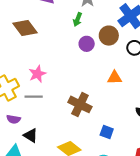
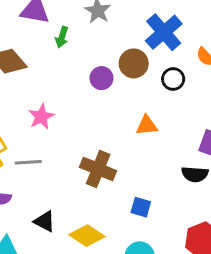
green arrow: (78, 19) -> (62, 37), moved
pink star: (37, 74) -> (41, 117), moved
black triangle: (31, 136) -> (44, 221), moved

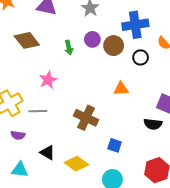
blue cross: (164, 32) -> (135, 25), turned 30
green arrow: (62, 37) -> (69, 48), moved, turned -32
purple circle: (102, 78) -> (92, 39), moved

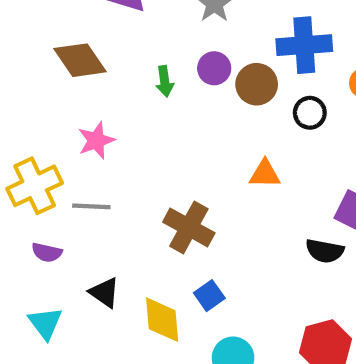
pink star: (48, 80) -> (96, 140), moved
blue square: (115, 145) -> (209, 296), moved, turned 32
yellow diamond: (76, 164) -> (162, 320), turned 45
cyan triangle: (20, 170) -> (45, 323), turned 42

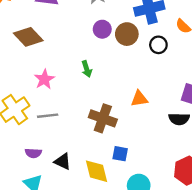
green arrow: (165, 81) -> (87, 69), moved
orange triangle: (265, 174) -> (139, 99), moved
purple semicircle: (47, 252) -> (33, 153), moved
blue square: (209, 296) -> (120, 154), turned -35

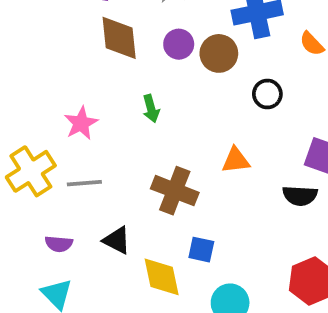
brown diamond: (28, 37) -> (119, 38), moved, turned 36
black circle: (158, 45) -> (267, 94), moved
black triangle: (63, 162) -> (117, 240), moved

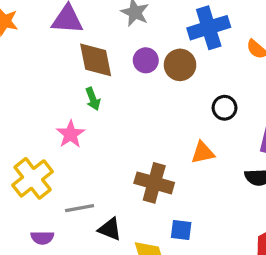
black circle: (267, 94) -> (225, 108), moved
green arrow: (151, 109) -> (93, 99), moved
gray line: (84, 183) -> (80, 208), moved
purple semicircle: (59, 244) -> (42, 238), moved

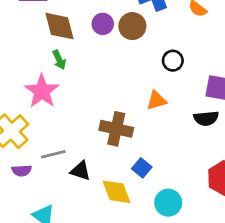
pink star: (71, 134) -> (42, 91), size x1.4
blue square: (181, 230) -> (142, 168), turned 36
purple semicircle: (42, 238) -> (22, 171), moved

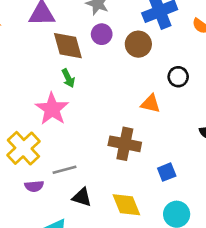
purple circle: (103, 24) -> (102, 34), moved
orange triangle: (156, 100) -> (151, 104), moved, turned 30
blue square: (142, 168) -> (167, 172), moved, turned 30
black triangle: (80, 171) -> (82, 197), moved

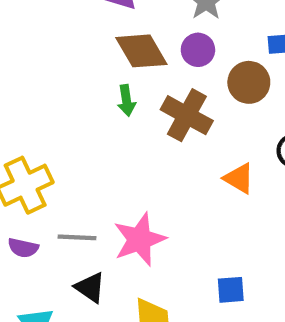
brown diamond: (68, 46) -> (141, 51), turned -32
pink star: (52, 109) -> (140, 239), moved
brown cross: (125, 144) -> (187, 115), moved

